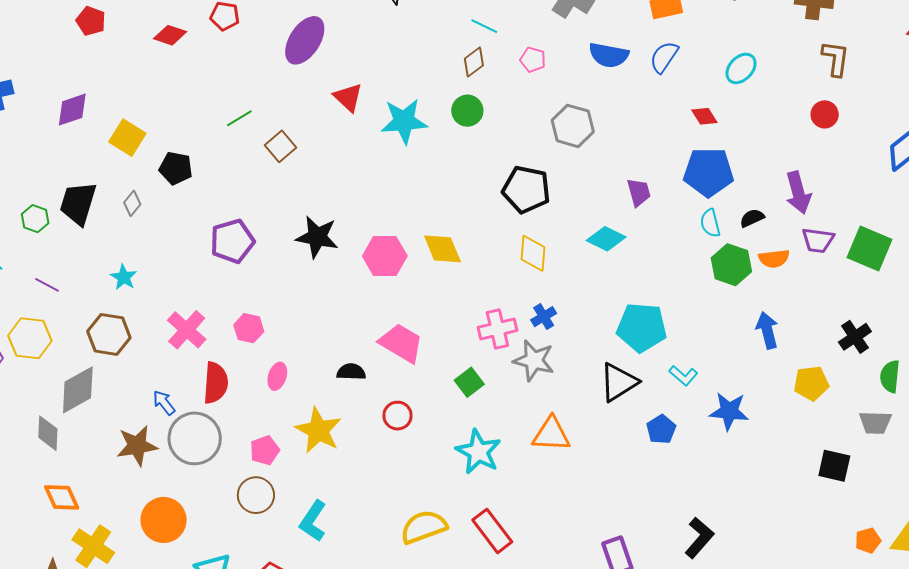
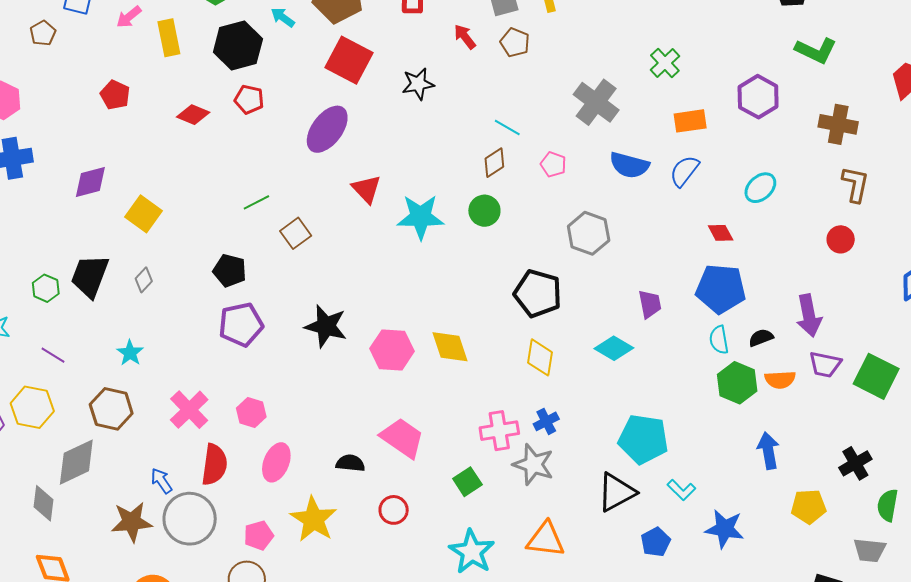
black pentagon: (176, 168) -> (230, 271), moved
pink ellipse: (277, 376) -> (276, 462), size x1.4

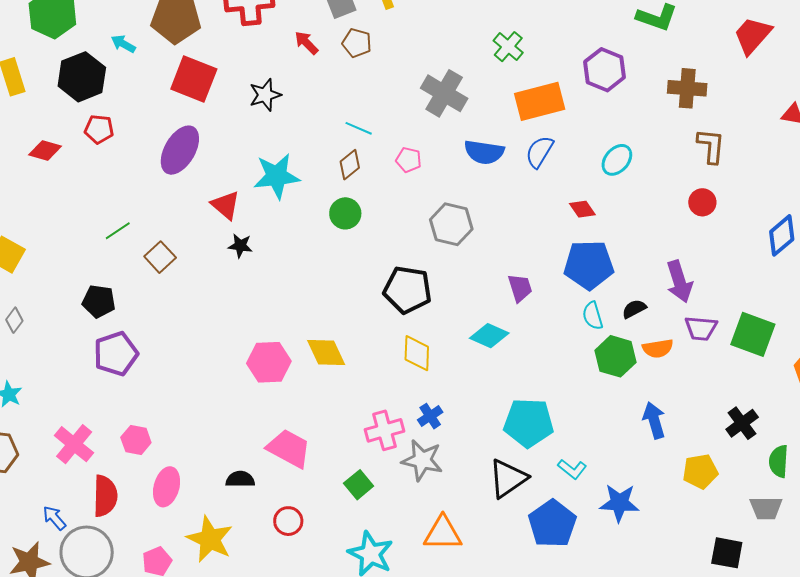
orange rectangle: (690, 121) -> (540, 101), size x1.5
cyan star: (421, 217) -> (277, 176), moved
black star: (326, 326) -> (240, 246), moved, size x0.6
blue pentagon: (656, 542) -> (552, 524), size x1.6

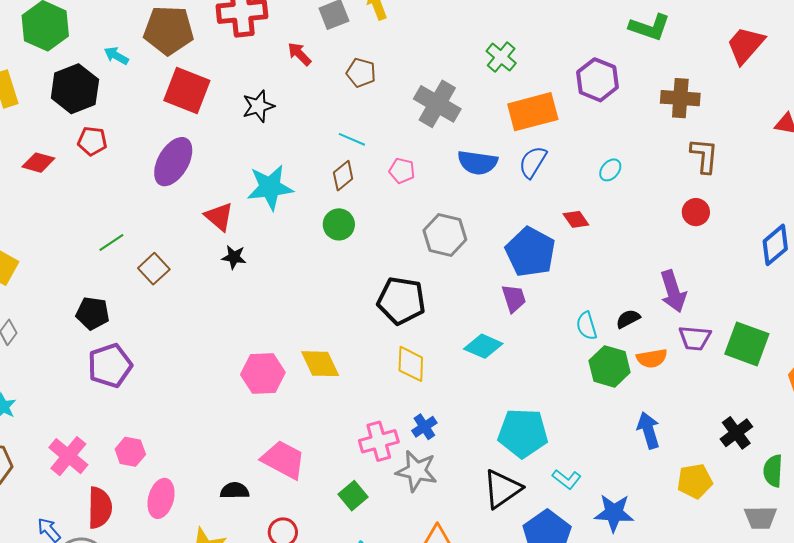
brown pentagon: (357, 43) -> (361, 73), moved
cyan ellipse: (617, 160) -> (610, 170), size x0.7
blue pentagon: (589, 265) -> (530, 252), moved, turned 30

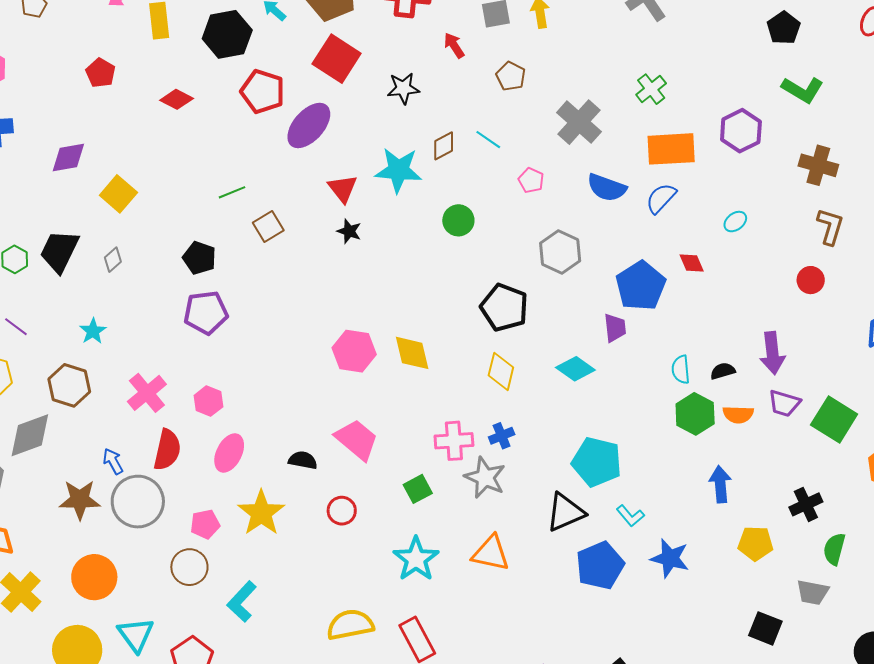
red pentagon: (92, 141) -> (263, 92), moved, size x1.5
brown diamond: (343, 176) -> (444, 146), moved

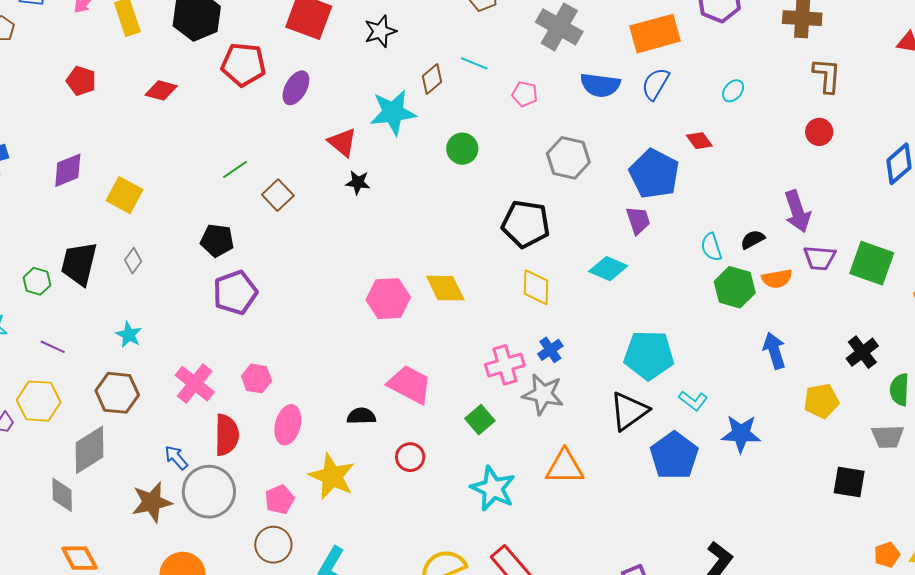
purple ellipse: (309, 126) -> (296, 88), size x0.7

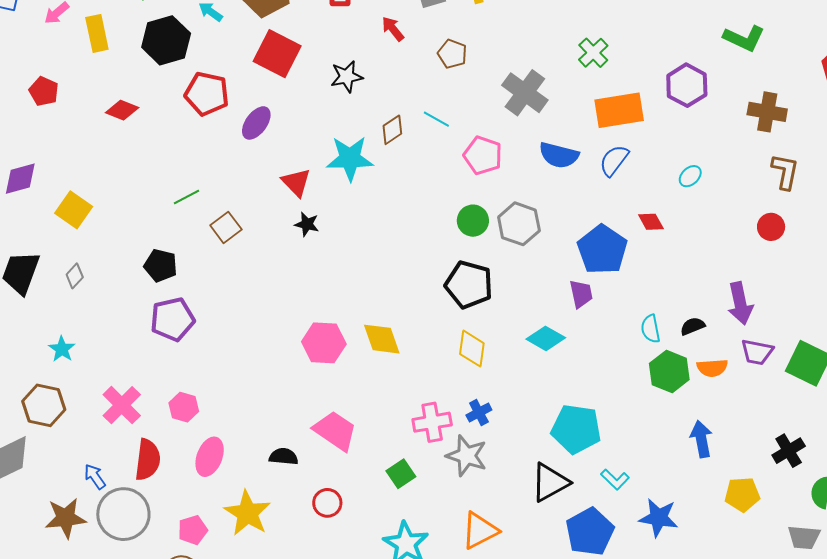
pink pentagon: (525, 94) -> (483, 155), size x1.5
green circle: (462, 149) -> (473, 221), moved
orange triangle: (565, 467) -> (480, 530), turned -33

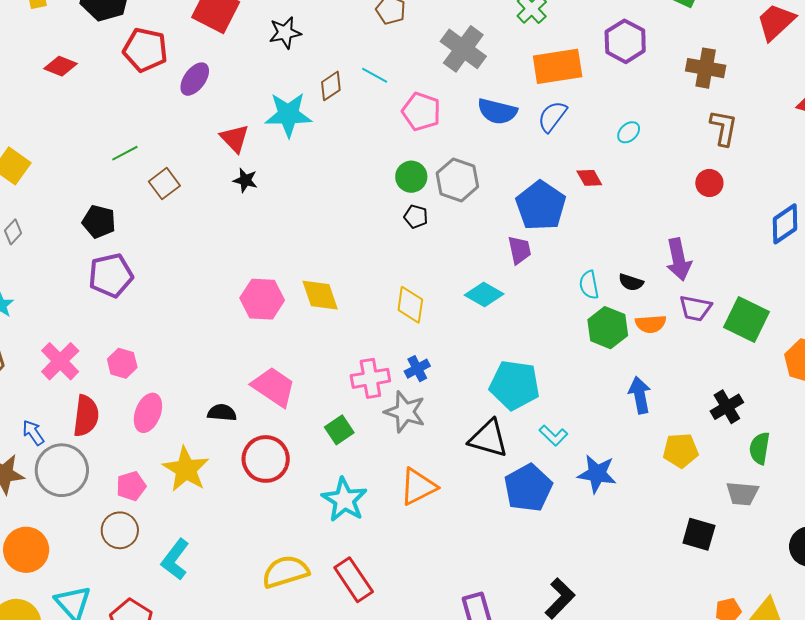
black pentagon: (469, 285) -> (416, 217), moved, size x0.5
black semicircle: (693, 326) -> (631, 282), turned -140
black triangle: (550, 482) -> (488, 438), turned 45
red circle: (327, 503) -> (266, 459), size x1.6

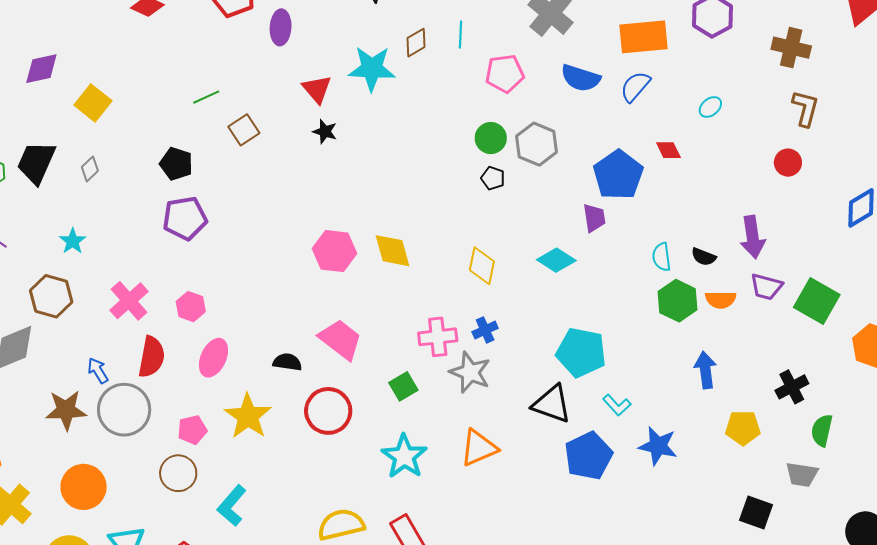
cyan line: (375, 75) -> (460, 35), turned 60
purple ellipse: (195, 79) -> (281, 27), turned -36
pink pentagon: (421, 112) -> (505, 74), turned -30

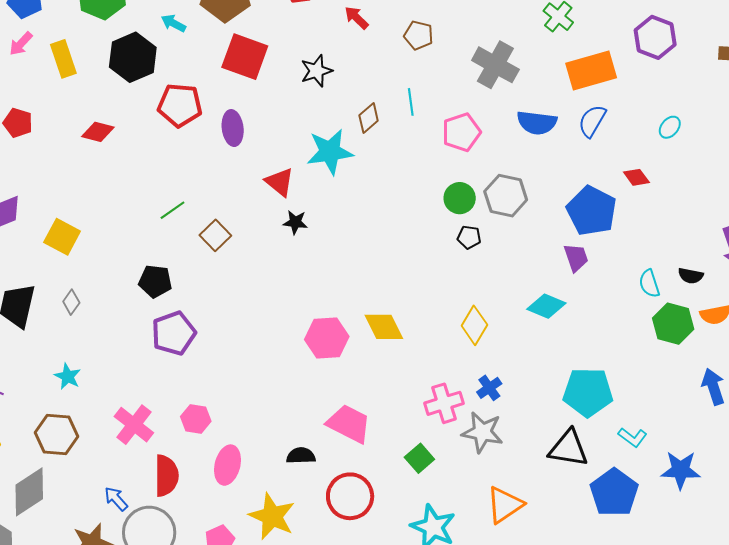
yellow diamond: (482, 266) -> (474, 325), turned 30

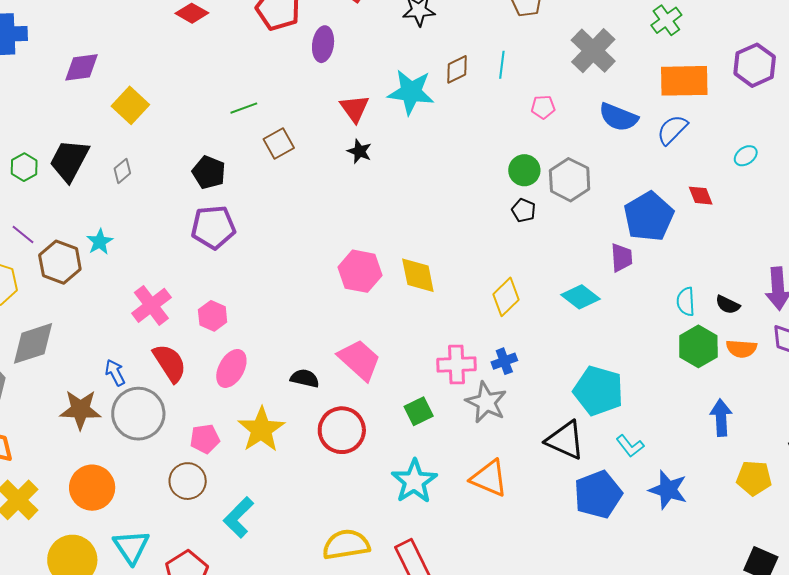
pink pentagon: (461, 132) -> (543, 107), size x0.6
brown hexagon: (57, 435) -> (60, 262), moved
red semicircle: (166, 476) -> (170, 363), turned -48
orange triangle: (505, 505) -> (489, 478), turned 42

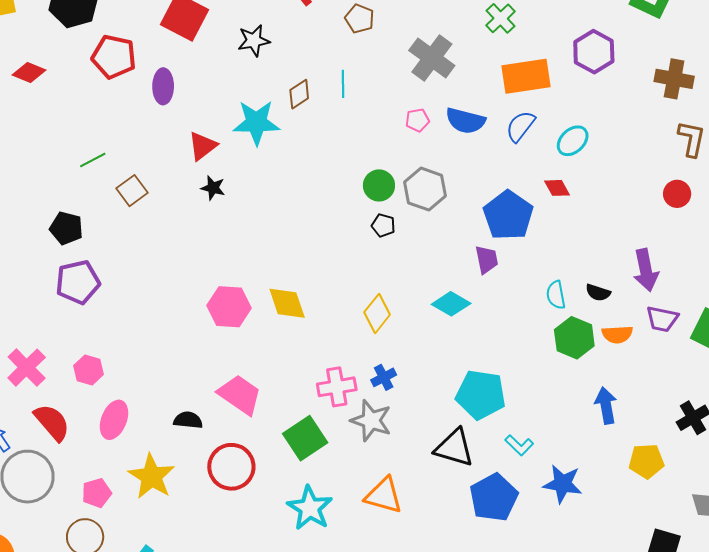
pink pentagon: (543, 107) -> (417, 120), moved
red triangle: (355, 108) -> (203, 146), turned 36
cyan ellipse: (746, 156) -> (573, 141), moved, size x1.4
green square: (419, 411) -> (305, 438), size x1.5

